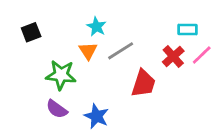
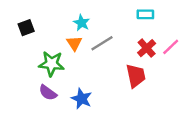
cyan rectangle: (187, 29) -> (145, 14), moved
red trapezoid: (143, 84) -> (136, 76), moved, turned -30

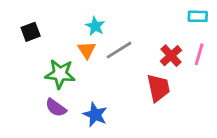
cyan rectangle: (145, 14) -> (198, 16), moved
pink line: (171, 47) -> (199, 54), turned -30

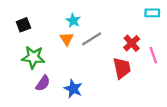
pink line: (199, 54) -> (153, 55), moved, turned -35
green star: (60, 74) -> (33, 57), moved
purple semicircle: (56, 108) -> (43, 83), turned -91

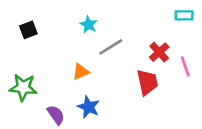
orange triangle: (67, 39) -> (81, 72), moved, turned 40
green star: (33, 57) -> (23, 87), moved
purple semicircle: (43, 83) -> (56, 115), moved, turned -70

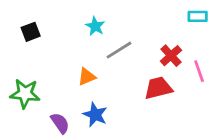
red trapezoid: (147, 82) -> (158, 88), turned -92

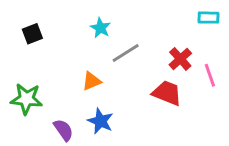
red trapezoid: (158, 88) -> (167, 93), turned 36

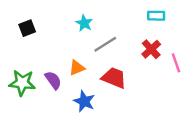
cyan rectangle: (208, 18) -> (156, 16), moved
red trapezoid: (167, 93) -> (114, 78), moved
purple semicircle: (63, 130) -> (53, 80), moved

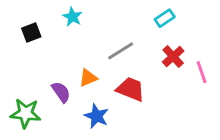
cyan rectangle: (156, 16) -> (165, 18), moved, turned -35
cyan star: (84, 23) -> (72, 17), moved
green star: (22, 83) -> (26, 113), moved

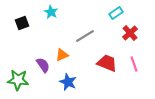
red cross: (173, 57) -> (130, 33), moved
pink line: (202, 72) -> (134, 64), moved
red trapezoid: (131, 89) -> (107, 63), moved

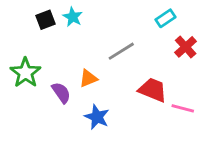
black square: (22, 23) -> (45, 20), moved
pink line: (134, 64) -> (183, 108), moved, turned -56
green star: (18, 80) -> (25, 73), moved, turned 30

